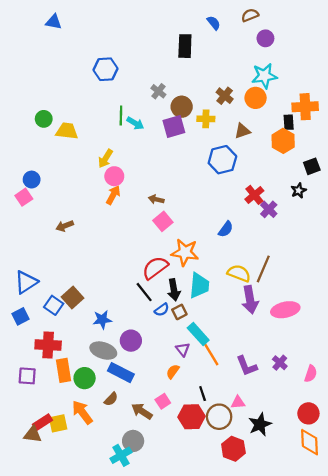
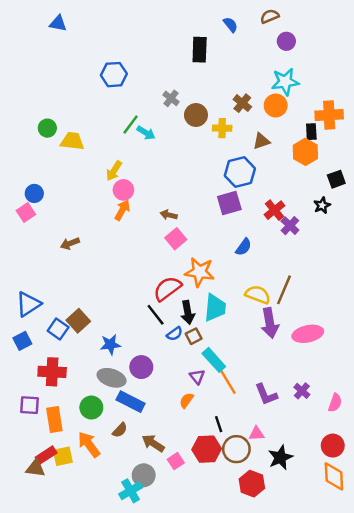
green line: (121, 116) -> (131, 125), turned 36
purple square: (174, 127) -> (229, 203), moved
orange rectangle: (64, 370) -> (54, 419), moved
pink square: (163, 401) -> (176, 461), moved

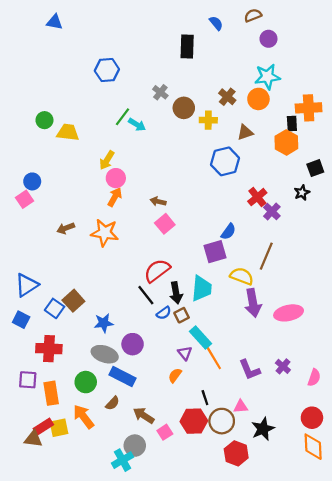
purple square: (229, 203) -> (215, 252), moved
orange star: (200, 272) -> (105, 233), moved
brown line: (284, 290) -> (266, 256), moved
blue square: (22, 341) -> (21, 320), turned -36

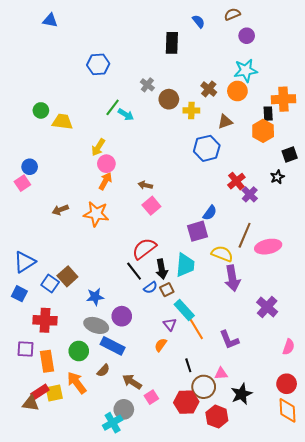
pink ellipse: (289, 313) -> (268, 247), moved
purple cross: (283, 366) -> (267, 307), moved, size x1.5
red hexagon: (194, 421) -> (186, 402), moved

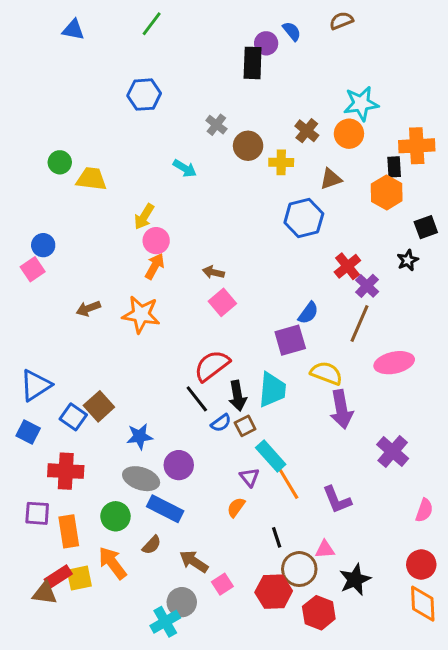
purple circle: (247, 36) -> (266, 43), moved
green line: (113, 107) -> (152, 24), moved
brown line: (245, 235) -> (360, 323), moved

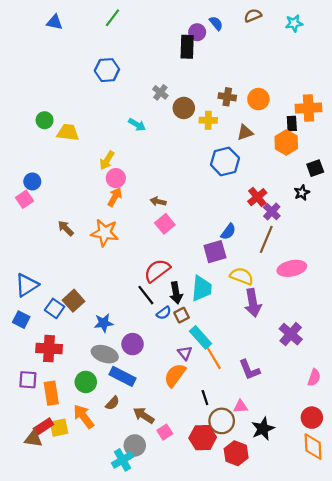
cyan star: (361, 104) -> (294, 23), moved, size x0.7
brown cross: (307, 131) -> (227, 97), turned -30
brown arrow: (88, 308) -> (66, 228), turned 66
orange semicircle: (236, 507) -> (175, 375), size x1.6

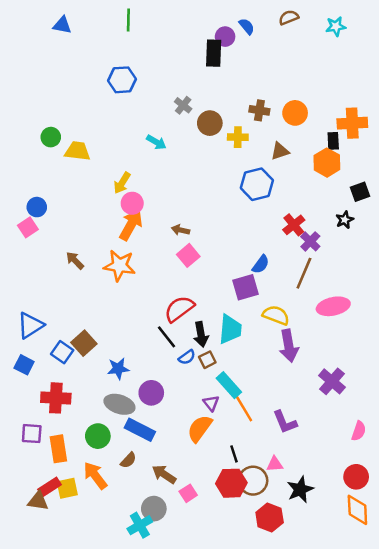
green line: (112, 18) -> (128, 20), turned -36
orange arrow: (115, 197) -> (131, 225), size x1.4
red hexagon: (203, 438) -> (231, 483), moved

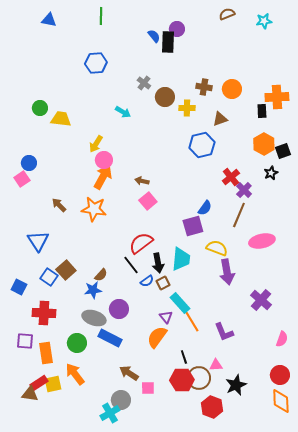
blue semicircle: (247, 26) -> (154, 36), moved
orange hexagon: (327, 163) -> (264, 144), moved
blue triangle: (30, 325) -> (38, 241), moved, turned -30
brown semicircle: (128, 460) -> (101, 275), moved
pink square: (188, 493) -> (148, 388), turned 32

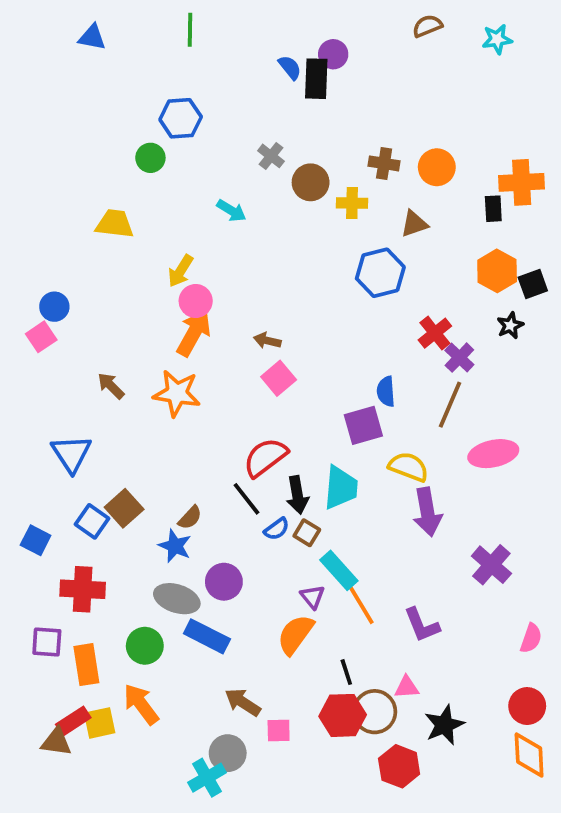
green circle: (40, 108) -> (150, 158), moved
blue semicircle: (205, 208) -> (386, 391), turned 140
brown square: (163, 283) -> (307, 533), turned -32
blue star: (93, 290) -> (175, 546), turned 30

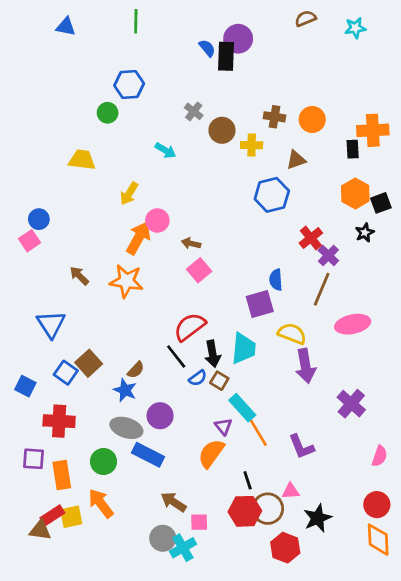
purple circle: (333, 54) -> (238, 39), size x1.4
pink circle: (196, 301) -> (157, 220), moved
cyan cross: (207, 778) -> (183, 548), moved

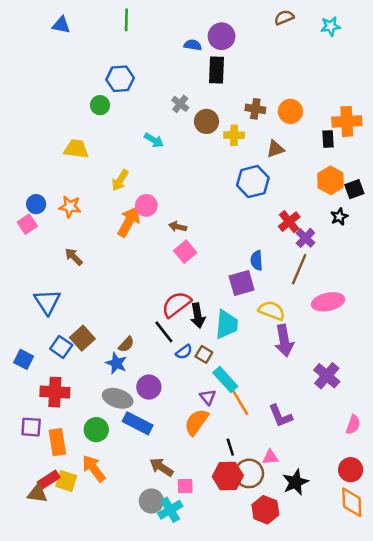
blue semicircle: (207, 48) -> (193, 45), turned -42
black rectangle: (226, 56) -> (217, 70), moved
orange star: (126, 281) -> (70, 207), moved, size x0.7
black arrow: (213, 354) -> (198, 316), moved
yellow square: (71, 517) -> (66, 481), turned 30

